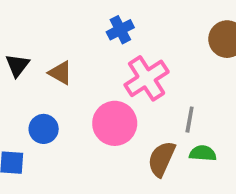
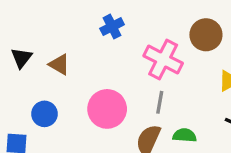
pink cross: (147, 78) -> (163, 59), moved, turned -30
gray line: (190, 120) -> (160, 102), moved

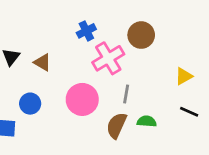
brown circle: (206, 35) -> (141, 35), moved
pink cross: (163, 59) -> (108, 58), moved, turned 32

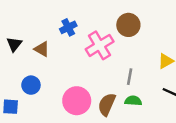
blue cross: (86, 31) -> (68, 27), moved
gray line: (126, 94) -> (130, 77), moved
pink circle: (82, 99) -> (77, 101), moved

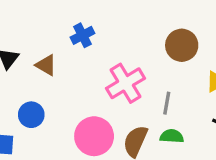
brown circle: (128, 25) -> (182, 45), moved
pink cross: (100, 45) -> (125, 83), moved

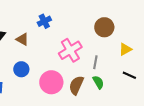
blue circle: (31, 115) -> (21, 69), moved
green semicircle: (172, 136) -> (98, 82), turned 56

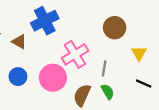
blue cross: (44, 21) -> (45, 21), size x1.6
yellow triangle: (125, 49) -> (139, 53), turned -32
pink circle: (51, 82) -> (53, 78), moved

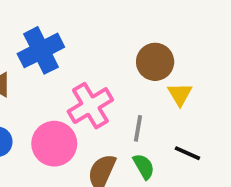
yellow triangle: (139, 53) -> (180, 94), moved
black line: (144, 84) -> (187, 153), moved

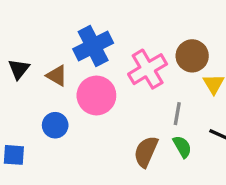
pink cross: (90, 106) -> (148, 69), moved
pink circle: (54, 144) -> (96, 95), moved

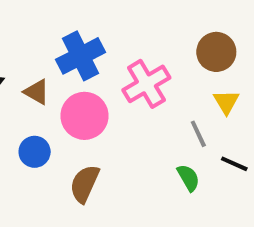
brown circle: (192, 56) -> (216, 52), moved
gray line: (177, 114) -> (198, 134), moved, turned -35
brown semicircle: (146, 152) -> (84, 184), moved

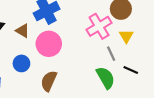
pink cross: (146, 84) -> (99, 26), moved
green semicircle: (188, 178) -> (106, 78), size x1.5

